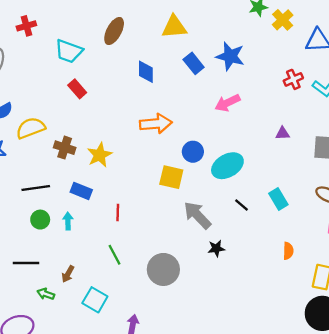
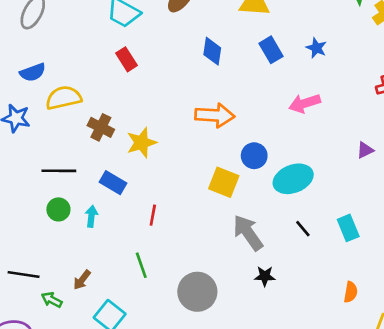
blue star: (230, 56) -> (316, 48), size x0.6
purple triangle: (282, 133) -> (365, 150), turned -32
black line: (26, 263) -> (24, 275), moved

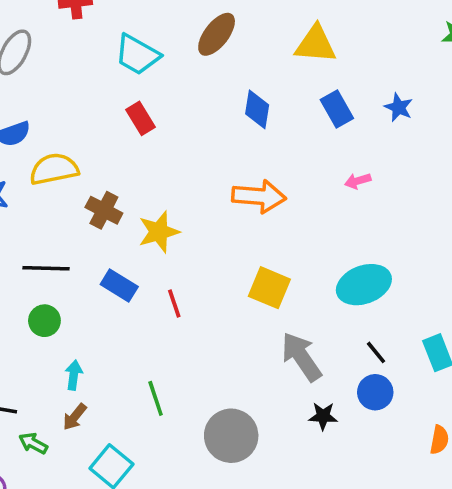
pink arrow: (305, 103) -> (358, 181), moved, size x0.6
blue circle: (254, 156) -> (375, 392), moved
red line: (153, 215) -> (174, 303), moved, turned -30
cyan arrow: (91, 216) -> (74, 375), moved

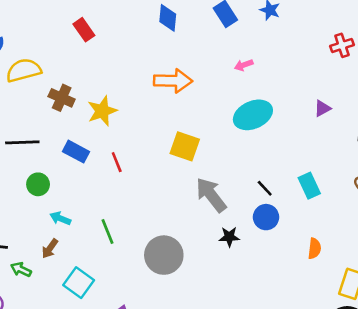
cyan ellipse: (364, 285) -> (253, 115), moved
green circle: (44, 321) -> (38, 184), moved
cyan arrow: (74, 375) -> (60, 218), moved, turned -72

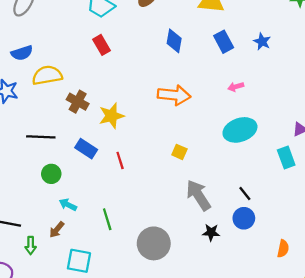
yellow square: (185, 146) -> (179, 152), size x0.6
cyan rectangle: (309, 186) -> (286, 157), moved
green arrow: (21, 269) -> (31, 245), turned -120
cyan square: (79, 283) -> (79, 261), turned -30

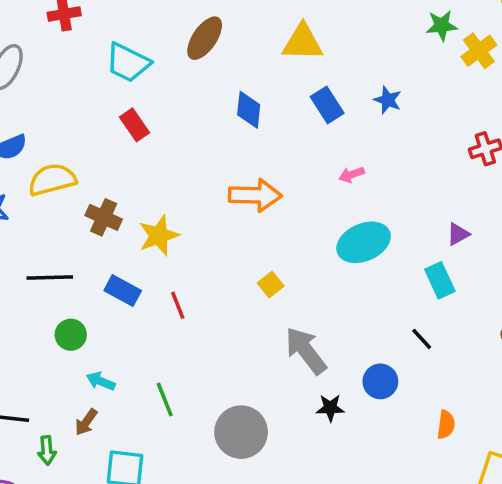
yellow square: (179, 152) -> (271, 284), turned 32
black line: (245, 194) -> (422, 339), moved

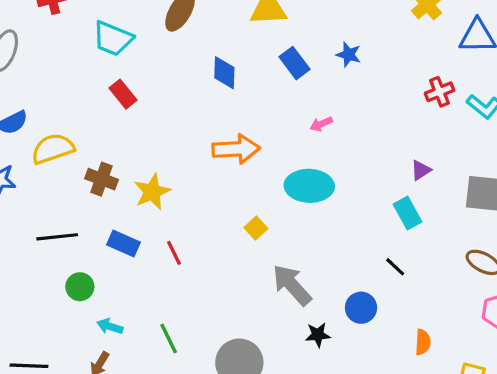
cyan ellipse: (364, 242) -> (309, 186), moved, turned 30

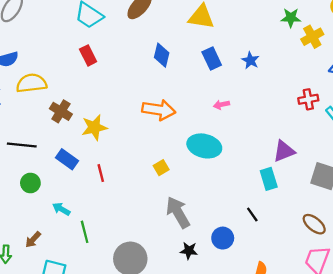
purple triangle: (421, 170) -> (284, 151), size x1.5
cyan arrow: (110, 326) -> (61, 209), moved

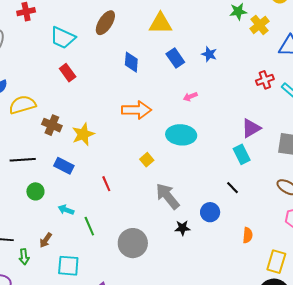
red line: (101, 173) -> (106, 184), moved

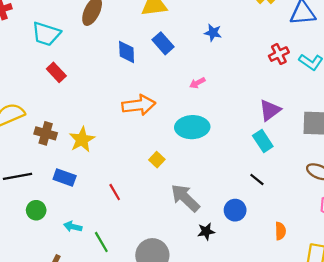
blue rectangle: (175, 58) -> (163, 43), moved

